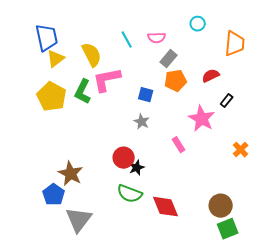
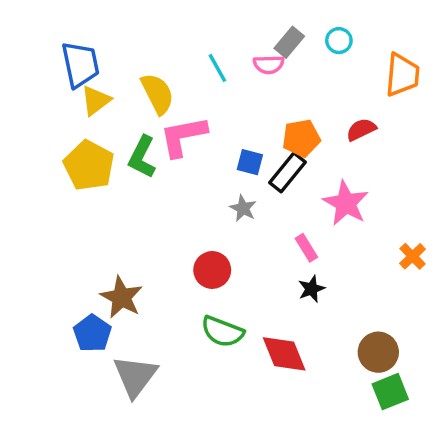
gray rectangle: (169, 59) -> (289, 42), moved
black rectangle: (227, 101) -> (288, 172), moved, size x1.6
black star: (137, 168) -> (312, 289), moved

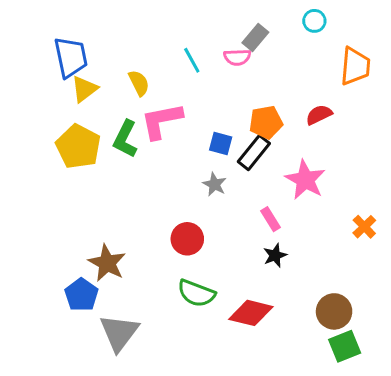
cyan circle: (339, 41) -> (314, 21), moved
yellow semicircle: (157, 94) -> (139, 83), size x0.7
red diamond: (284, 354) -> (251, 313), turned -54

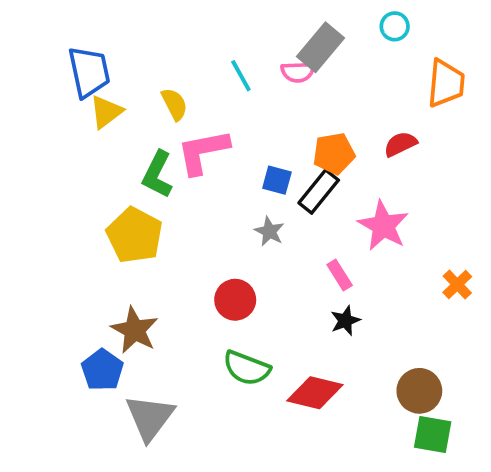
gray rectangle: (255, 38) -> (321, 47), size x1.4
yellow pentagon: (78, 146) -> (135, 235), moved
green square: (345, 346) -> (433, 435), turned 32

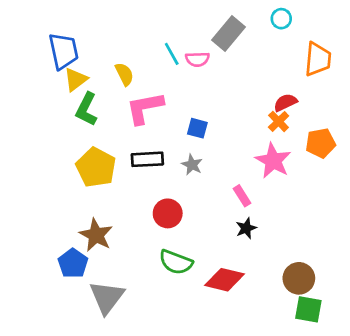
pink semicircle: (298, 72) -> (197, 59), moved
orange pentagon: (334, 154) -> (320, 143), moved
green L-shape: (157, 174) -> (87, 109), moved
black rectangle: (319, 192) -> (147, 159), moved, turned 48
orange cross: (457, 285) -> (279, 121), moved

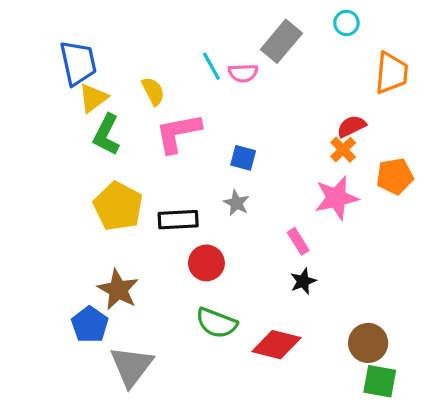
black rectangle: (147, 159) -> (178, 220), moved
pink star: (273, 161) -> (336, 198), turned 30

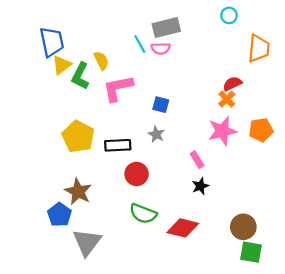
gray rectangle: (281, 41) -> (166, 28), moved, turned 36
green L-shape: (106, 135) -> (80, 76), moved
orange pentagon: (395, 176) -> (261, 130), moved

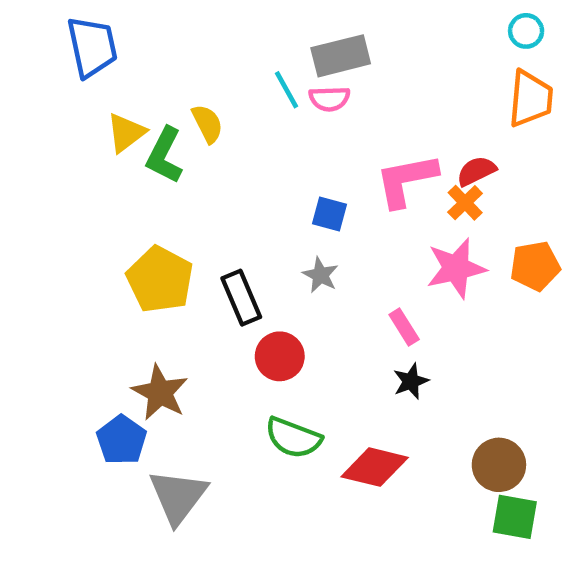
cyan circle: (229, 15) -> (526, 31), moved
blue trapezoid: (52, 42) -> (92, 47), moved
pink L-shape: (118, 88) -> (406, 180), moved
black rectangle: (118, 145) -> (241, 298), turned 70

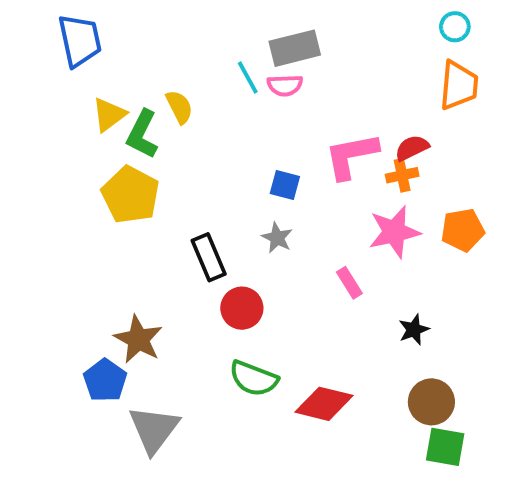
orange cross: (465, 203) -> (402, 175), turned 32
yellow pentagon: (160, 280) -> (131, 195), moved
black star: (411, 381) -> (414, 330), moved

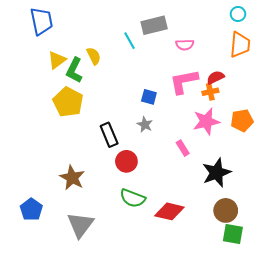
pink semicircle: (285, 85) -> (185, 45), moved
black star: (414, 330) -> (216, 173), size x1.8
blue pentagon: (105, 380) -> (31, 209), moved

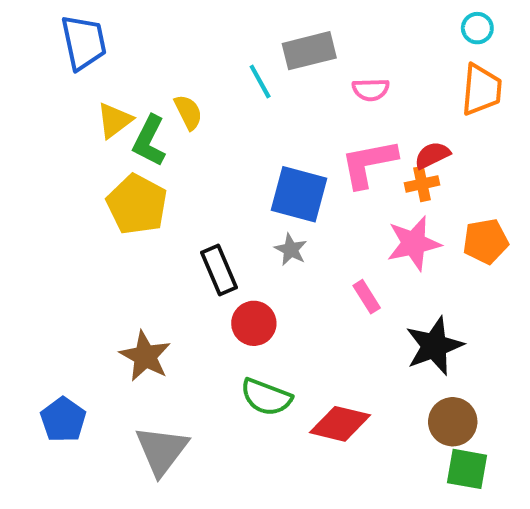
blue square: (149, 97) -> (299, 194), size x1.8

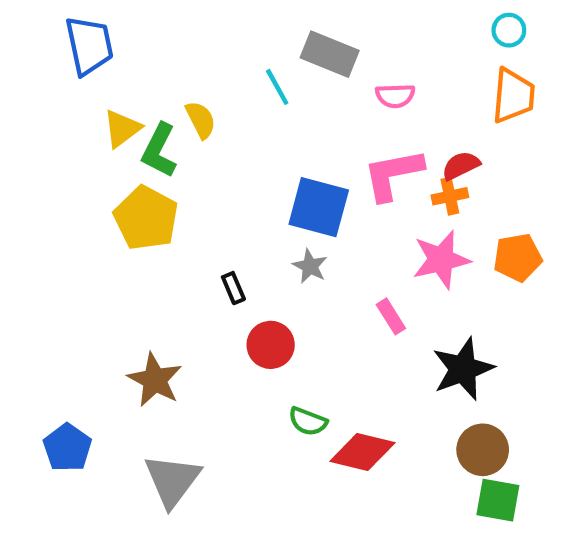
gray rectangle: (309, 51) -> (330, 54), turned 36
black rectangle: (219, 270) -> (233, 288), size x0.6
green semicircle: (266, 397) -> (308, 421), moved, size x0.7

